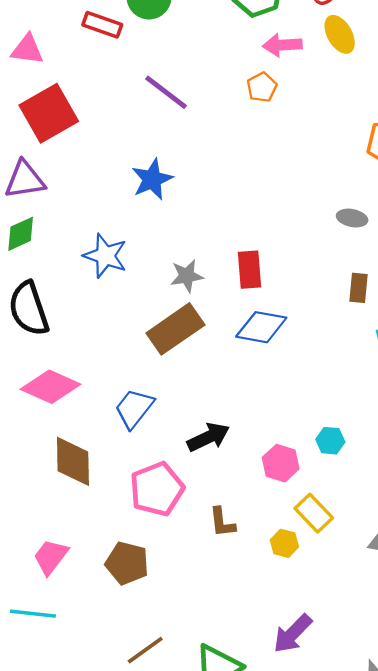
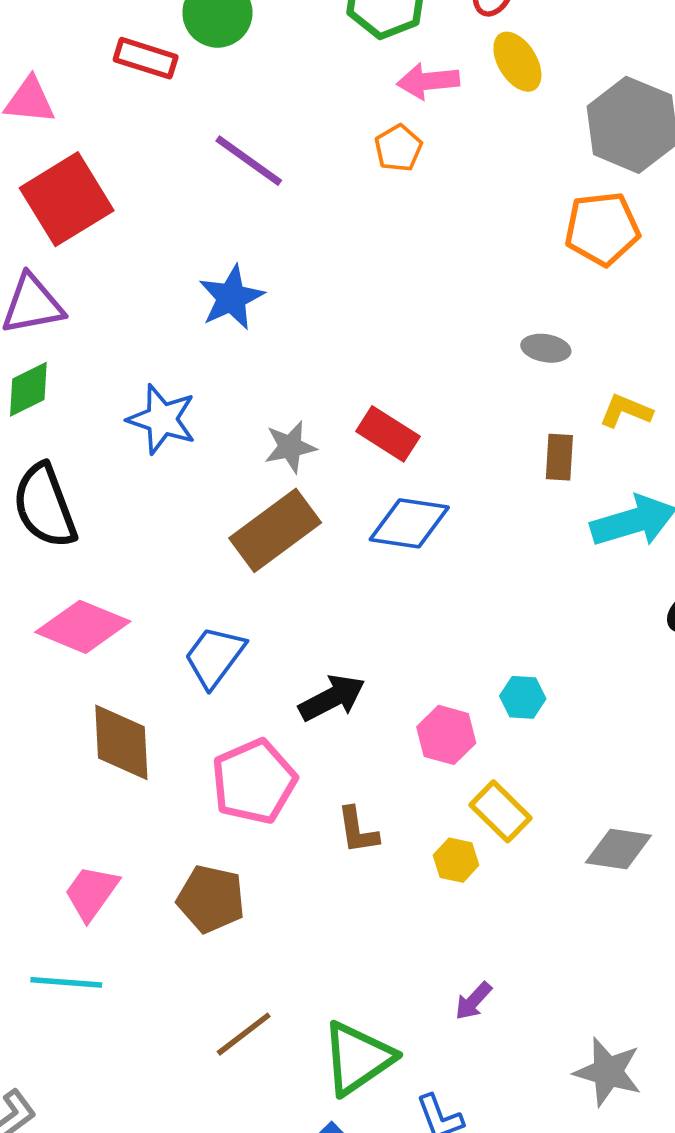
red rectangle: (249, 270) -> (388, 434), turned -51
purple arrow: (293, 634) -> (473, 1001), size x0.6

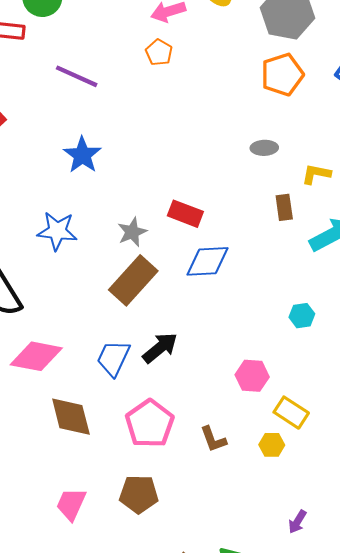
cyan hexagon: (523, 697) -> (302, 316), moved
black arrow: (332, 698) -> (160, 348), moved

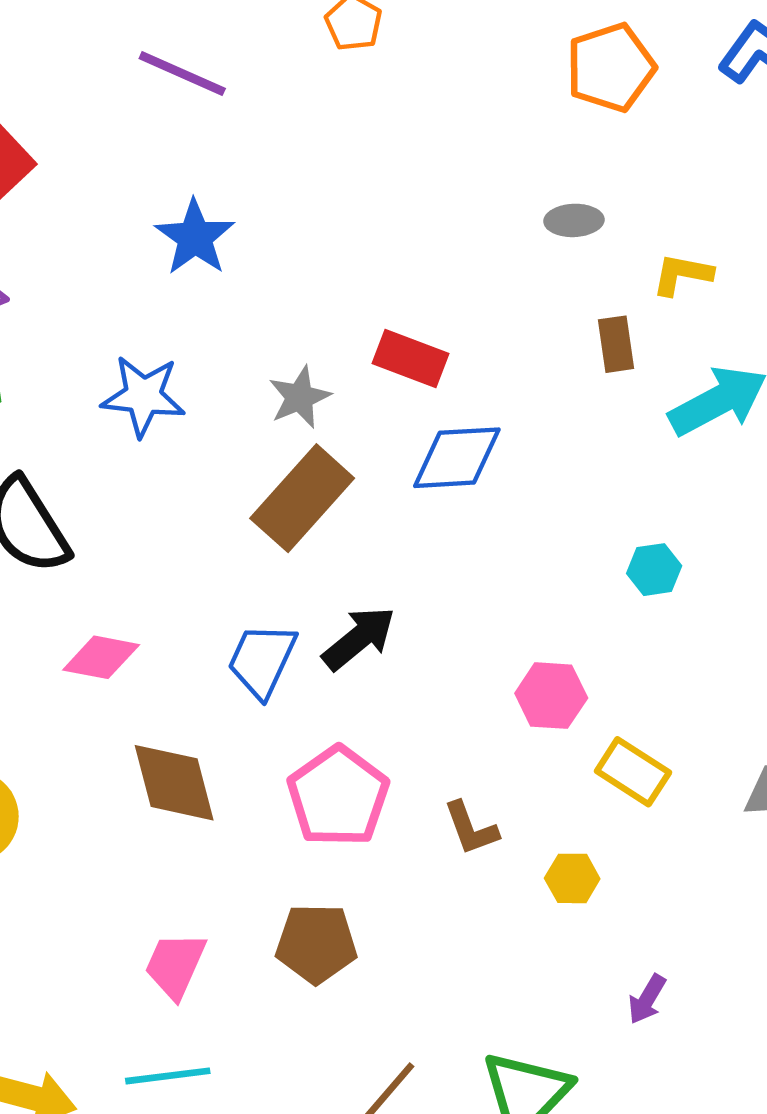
pink diamond: (36, 356) -> (101, 657), size x0.7
yellow hexagon: (272, 445) -> (572, 878), moved

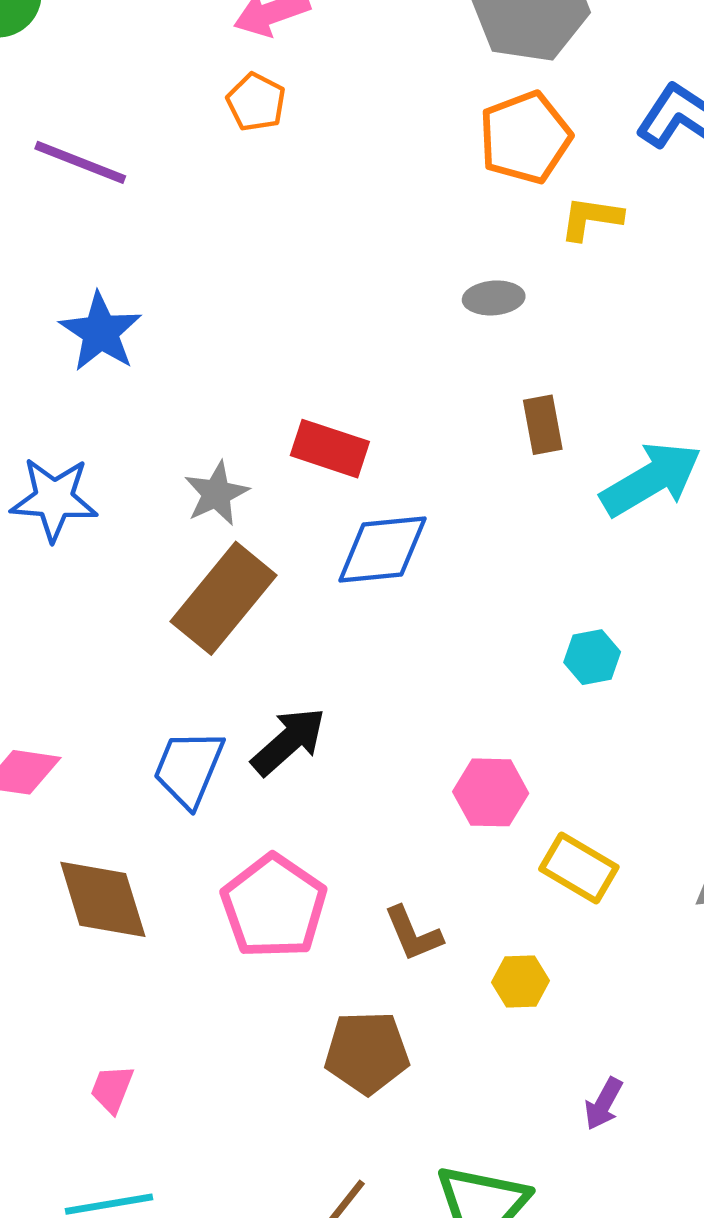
yellow L-shape: (682, 274) -> (591, 218), moved
brown pentagon: (316, 944) -> (367, 1053), moved
pink trapezoid: (175, 965) -> (112, 1089), size x0.7

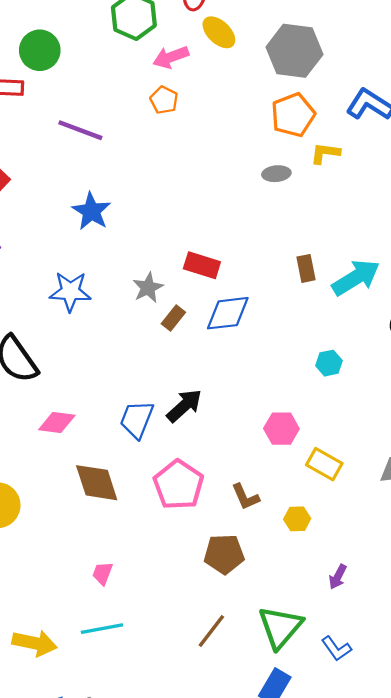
gray ellipse: (494, 298) -> (276, 174), moved
brown rectangle: (543, 425) -> (306, 268), moved
brown rectangle: (223, 598) -> (173, 318), moved, size x0.5

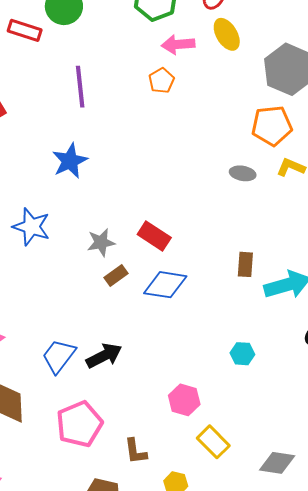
purple line: (80, 130) -> (80, 87), turned 48

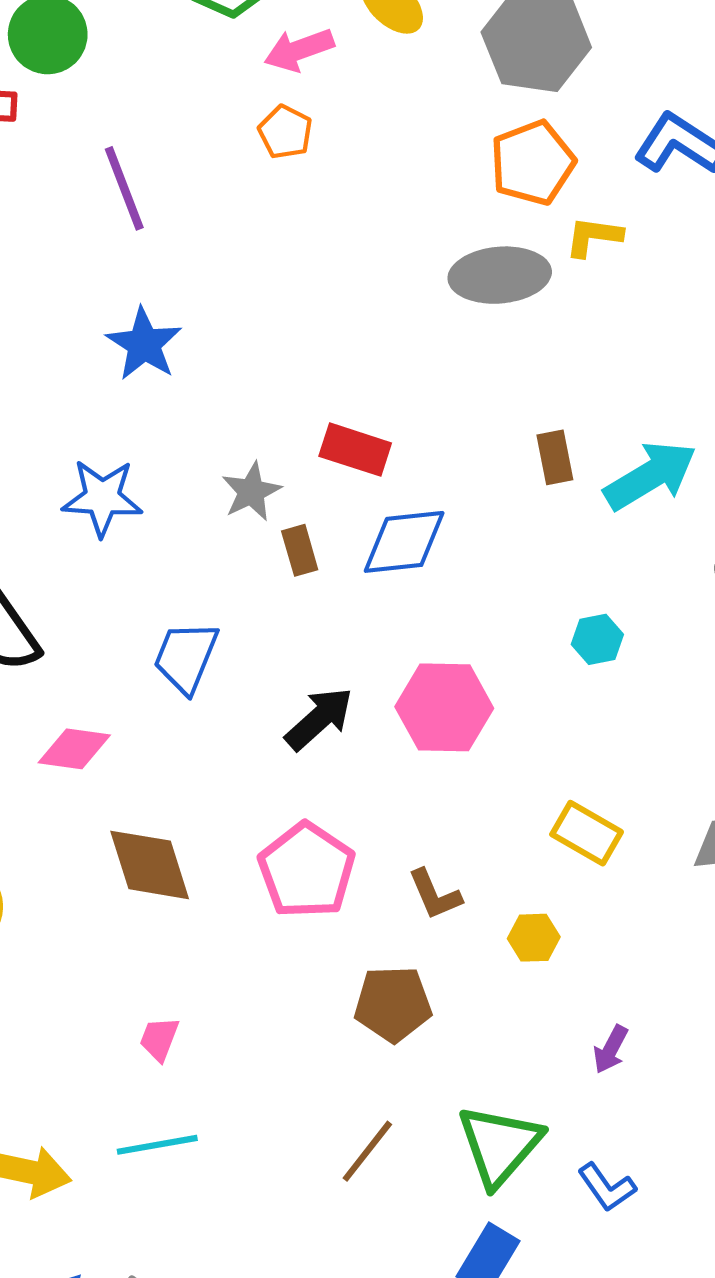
gray ellipse: (243, 173) -> (500, 275), size x1.8
brown rectangle: (116, 276) -> (300, 550), turned -55
blue trapezoid: (59, 356) -> (186, 657), moved
pink hexagon: (184, 400) -> (444, 707), moved, size x1.4

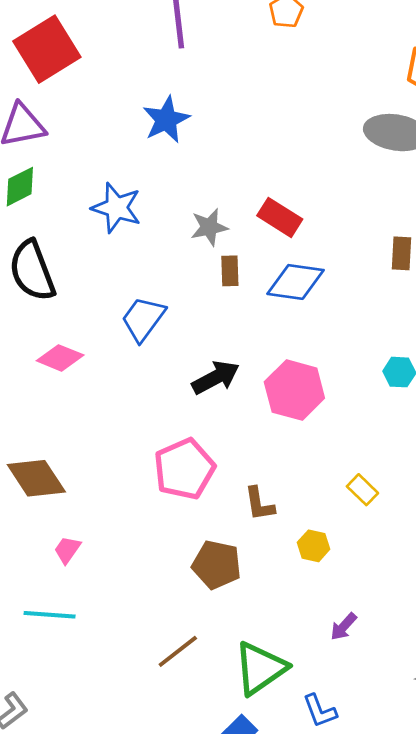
yellow rectangle: (587, 833) -> (362, 490), size x0.7
brown diamond: (150, 865) -> (36, 478), moved, turned -30

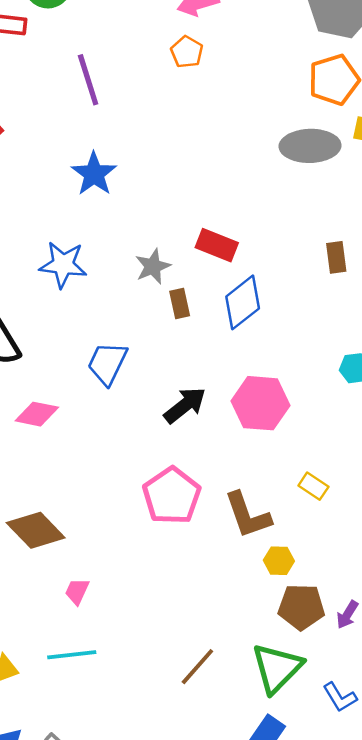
blue diamond: (295, 282) -> (243, 302), turned -36
yellow rectangle: (362, 490) -> (313, 486), moved
brown L-shape: (259, 504) -> (248, 515), size x1.5
yellow hexagon: (314, 546) -> (279, 561), moved
brown pentagon: (217, 565) -> (301, 607), moved

